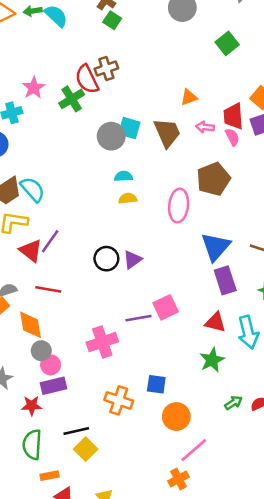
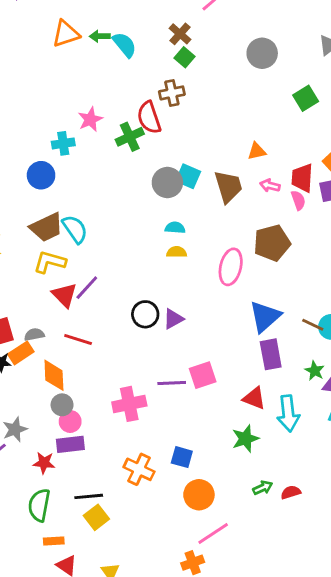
brown cross: (106, 68) -> (172, 93), moved

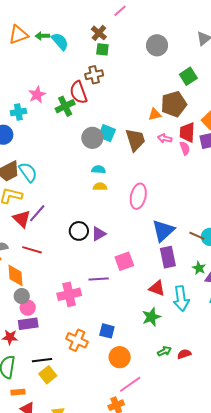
green square: (185, 57) -> (102, 49), turned -32
brown pentagon: (272, 243) -> (174, 104), moved
pink square: (203, 375) -> (124, 261), moved

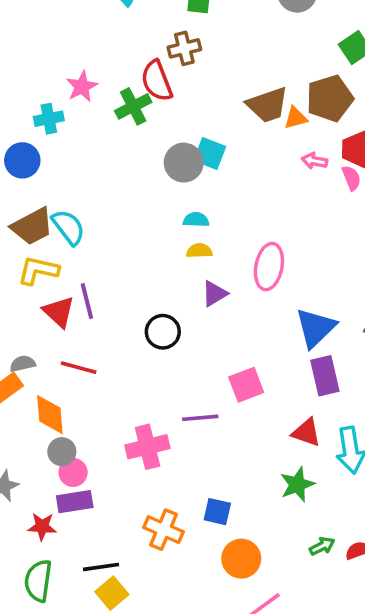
brown trapezoid: (135, 140) -> (268, 105), moved, turned 90
purple line: (37, 213) -> (87, 301), turned -54
purple triangle: (99, 234) -> (214, 294), moved

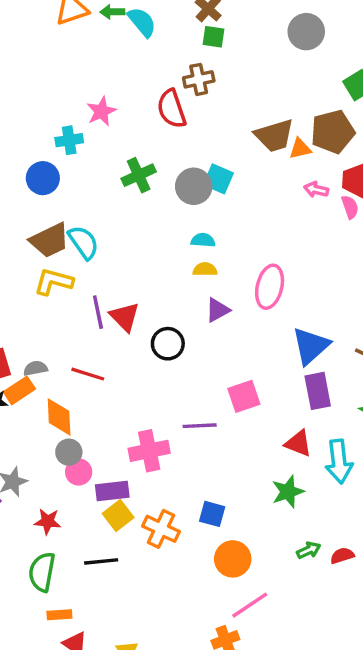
green cross: (133, 106) -> (139, 175), moved
red triangle: (59, 312) -> (125, 317), moved
purple rectangle: (75, 502) -> (112, 491), moved
yellow square: (112, 593) -> (118, 516), moved

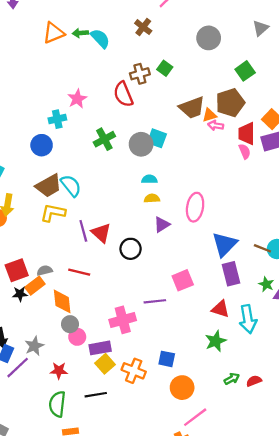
green square: (214, 37) -> (165, 68), moved, turned 32
pink arrow: (316, 190) -> (216, 125), moved

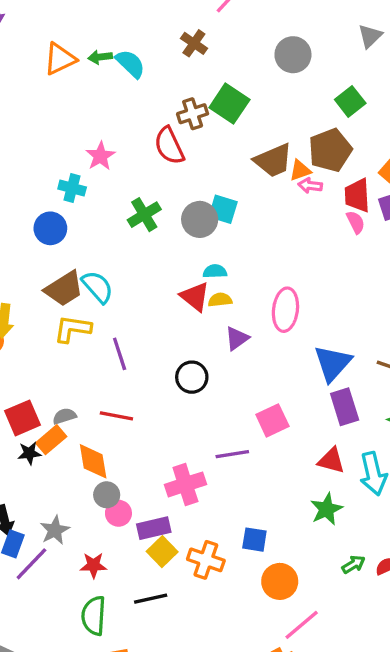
green square: (165, 68) -> (229, 104), size x1.6
cyan cross: (57, 119) -> (72, 188), turned 30
red triangle: (101, 233) -> (195, 297), moved

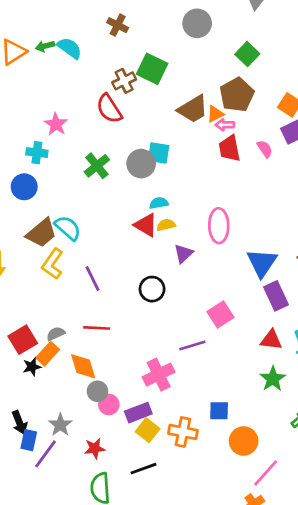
red trapezoid: (357, 195) -> (230, 148), moved
yellow L-shape: (73, 329) -> (53, 264), turned -56

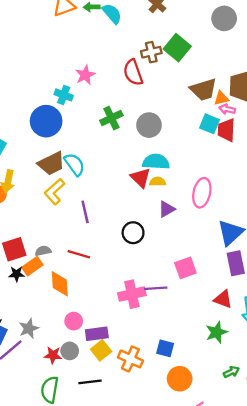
cyan square: (159, 153) -> (210, 124), moved
blue circle: (24, 187) -> (46, 121), size x1.4
cyan semicircle: (159, 203) -> (156, 162), size x1.6
pink cross: (159, 375) -> (132, 294), moved
gray circle: (97, 391) -> (70, 351), moved

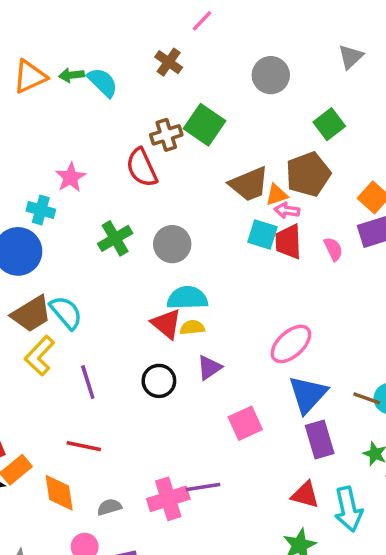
pink ellipse: (202, 193) -> (291, 344), moved, turned 40
black circle: (133, 233) -> (159, 381), moved
gray semicircle: (43, 251) -> (109, 507), moved
pink square: (185, 268) -> (245, 423), moved

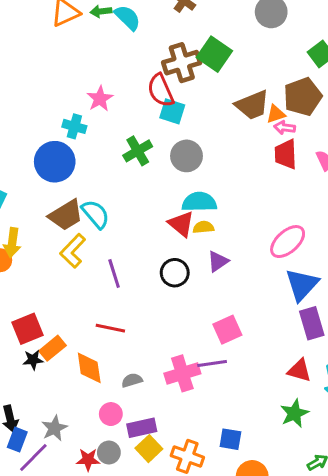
brown cross: (166, 135) -> (182, 63), size x1.4
cyan square: (262, 235) -> (172, 111), moved
pink square: (245, 423) -> (227, 330), moved

